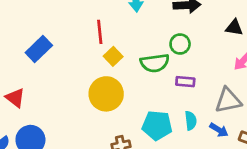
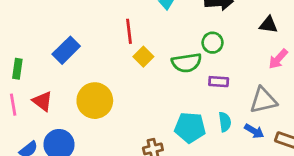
yellow circle: (106, 94) -> (95, 101), moved

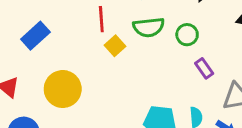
green semicircle: (187, 63) -> (149, 27), moved
purple rectangle: (219, 82) -> (204, 68), moved, turned 48

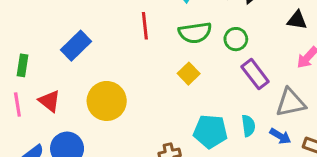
yellow square: (115, 46) -> (189, 74), moved
purple rectangle: (204, 68) -> (255, 74), size x1.4

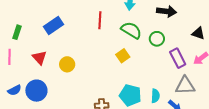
green semicircle: (195, 33) -> (131, 30), turned -150
purple rectangle: (255, 74) -> (178, 58), moved
red triangle: (50, 101) -> (39, 58), moved
yellow circle: (107, 101) -> (67, 64), size x0.6

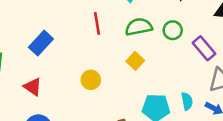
green semicircle: (131, 30) -> (139, 27), turned -30
yellow circle: (67, 64) -> (91, 80), moved

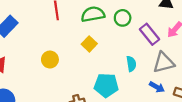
cyan semicircle: (187, 101) -> (131, 64), moved

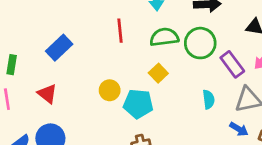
green circle: (123, 18) -> (200, 43), size x1.5
cyan pentagon: (106, 85) -> (138, 104), moved

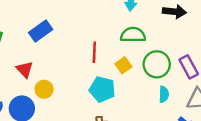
red line: (120, 31) -> (94, 52), moved
green circle: (200, 43) -> (157, 64), moved
yellow circle: (110, 90) -> (44, 89), moved

